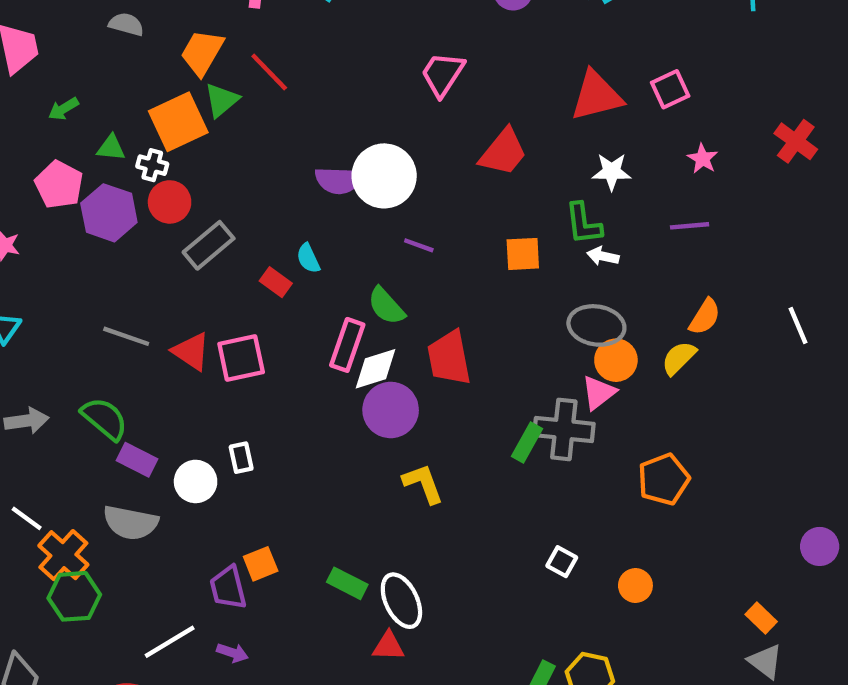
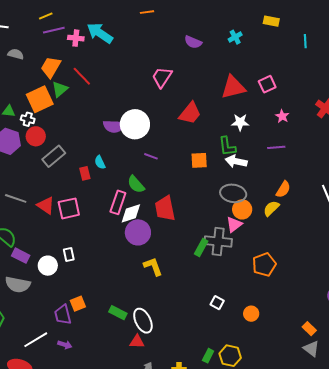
white arrow: (603, 256) -> (236, 161), size x1.5
red rectangle: (276, 282) -> (85, 173), turned 40

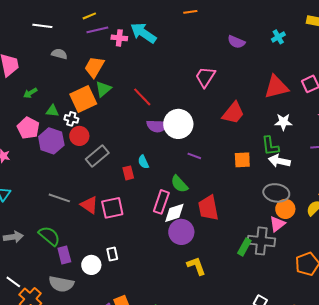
red line: (82, 76) -> (142, 97), moved
purple rectangle: (21, 256) -> (64, 255), turned 48

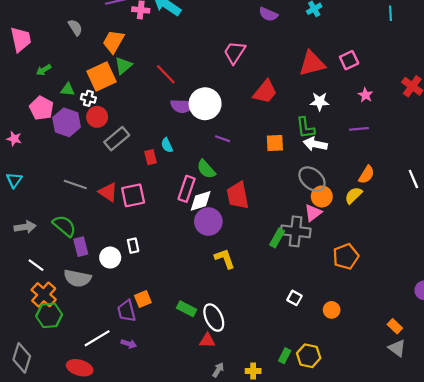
gray semicircle: (59, 54) -> (75, 27), turned 42
gray ellipse: (276, 193) -> (312, 179), turned 30
white line: (13, 282) -> (36, 265), moved

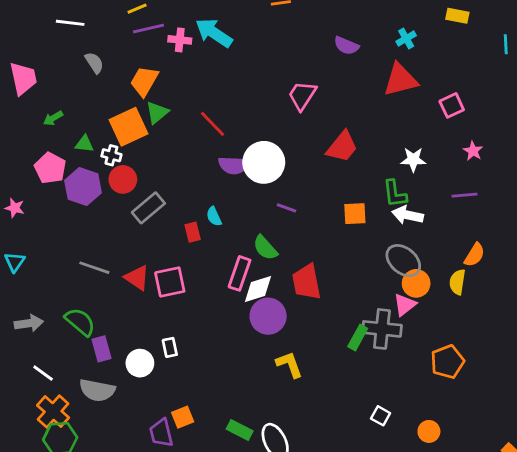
red triangle: (312, 63) -> (400, 80), moved
yellow semicircle: (353, 195) -> (457, 282), turned -36

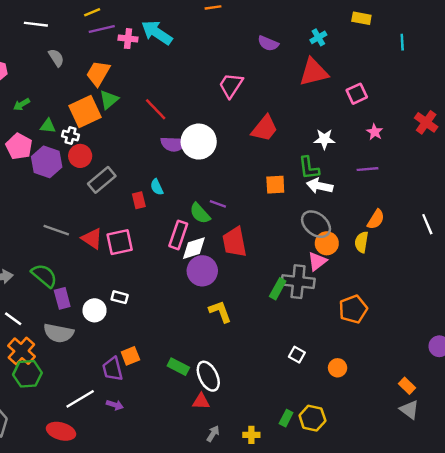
purple line: (287, 208) -> (218, 204), moved
white rectangle: (170, 347) -> (120, 297), turned -63

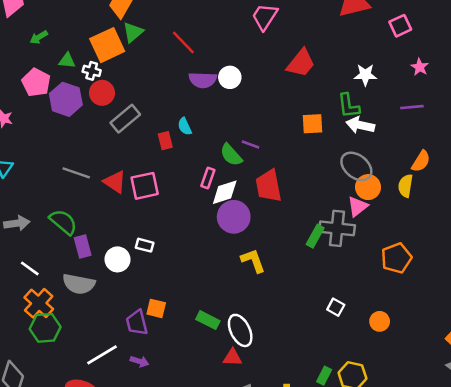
white circle: (199, 142) -> (230, 77), size x0.6
pink rectangle: (178, 235) -> (208, 178), size x0.7
orange square: (130, 356) -> (156, 308), turned 36

